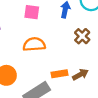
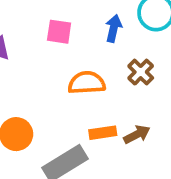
orange semicircle: (34, 44) -> (87, 83), moved

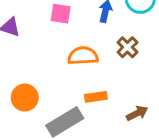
brown arrow: (137, 134) -> (137, 113), moved

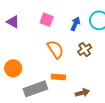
orange semicircle: (83, 56) -> (55, 49), turned 48

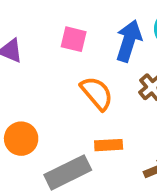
blue arrow: (75, 24) -> (129, 41), size x1.5

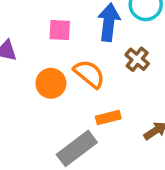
orange circle: (21, 139) -> (51, 83), moved

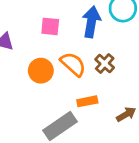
brown cross: (137, 59) -> (105, 63), moved

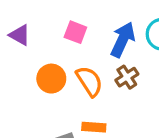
brown cross: (105, 63) -> (127, 77), moved

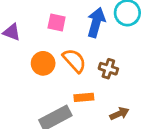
brown cross: (127, 77) -> (108, 69), moved, turned -30

